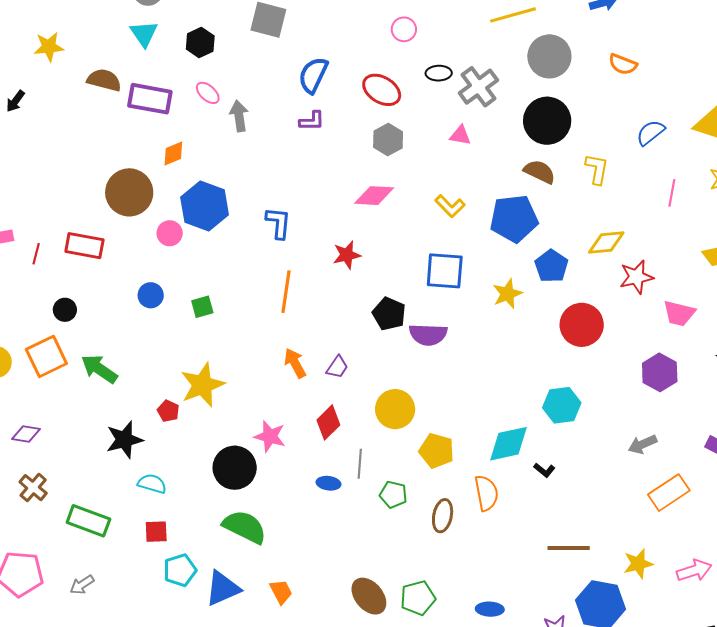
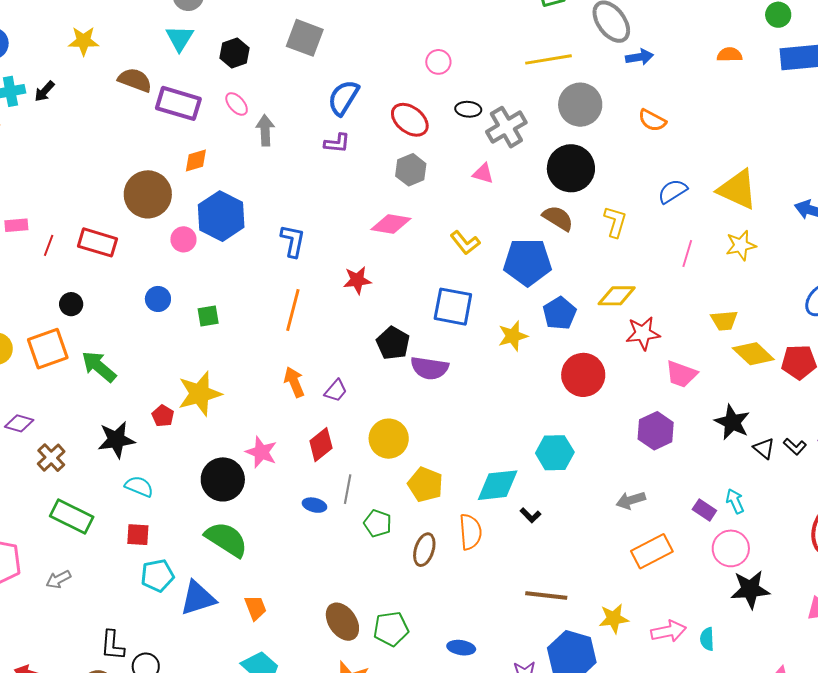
brown cross: (33, 488) -> (51, 458), moved

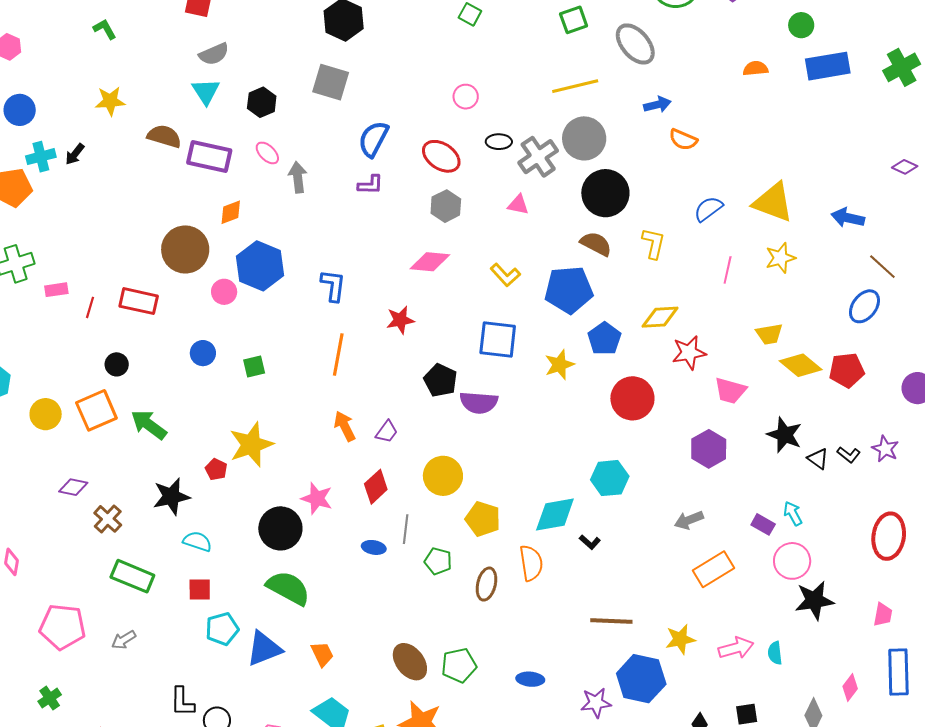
blue arrow: (639, 57) -> (657, 105), moved
gray circle: (580, 105) -> (584, 138), moved

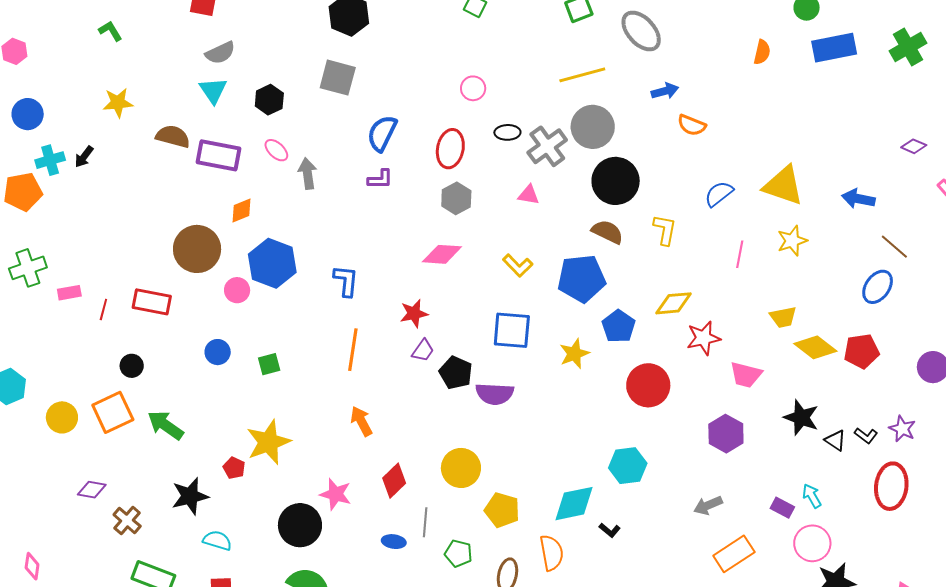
orange semicircle: (755, 69) -> (762, 52), turned 110
red ellipse: (441, 156) -> (450, 149), turned 69
purple trapezoid: (387, 432) -> (423, 351), moved
red ellipse: (889, 536) -> (891, 486), moved

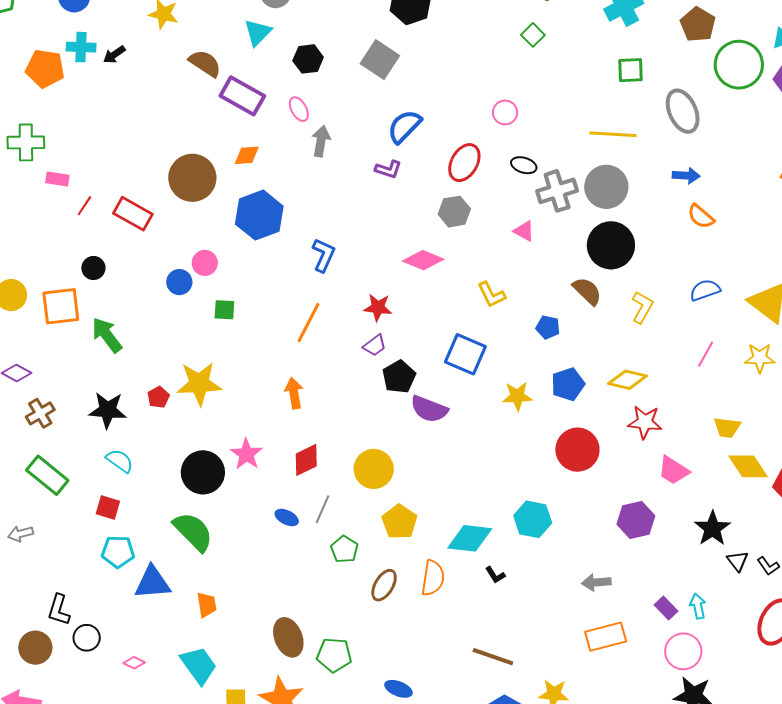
blue pentagon: (582, 279) -> (548, 327), size x0.5
pink circle: (237, 290) -> (205, 263), moved

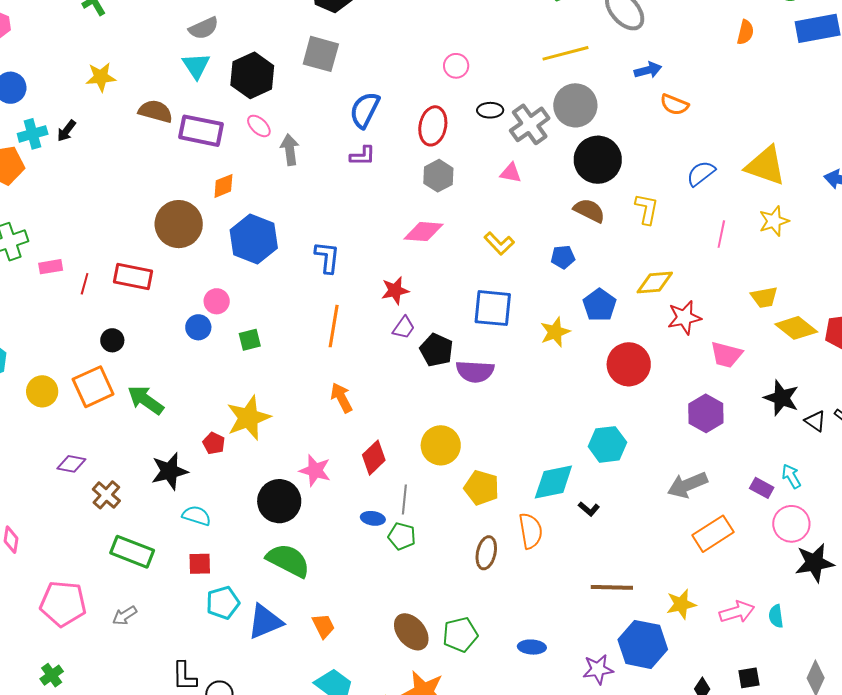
black hexagon: (308, 59) -> (252, 75), size x1.5
green pentagon: (344, 549) -> (402, 536), moved
gray arrow: (596, 582) -> (687, 485), size x1.4

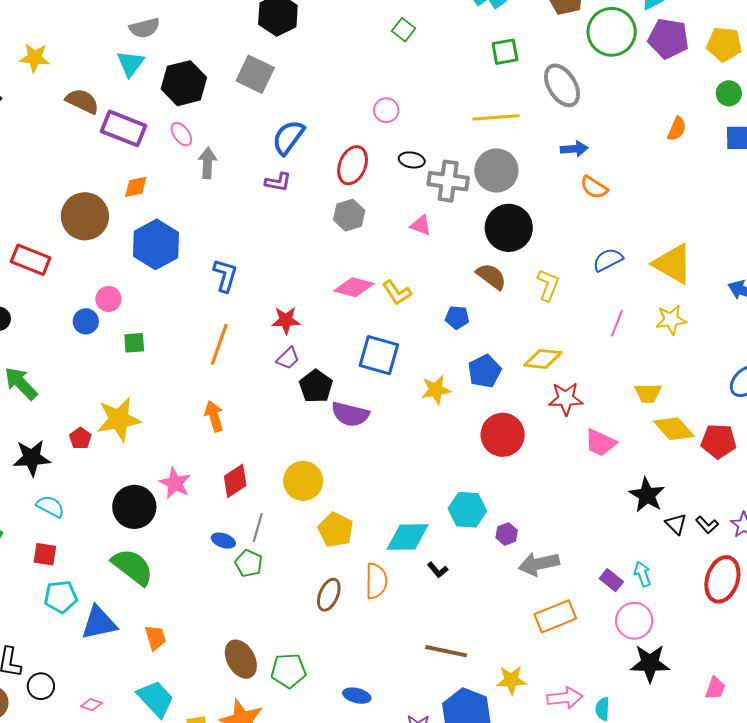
gray cross: (530, 124) -> (448, 181), turned 33
pink diamond: (424, 232) -> (354, 287), moved
purple hexagon: (706, 413) -> (507, 534), moved, size x0.6

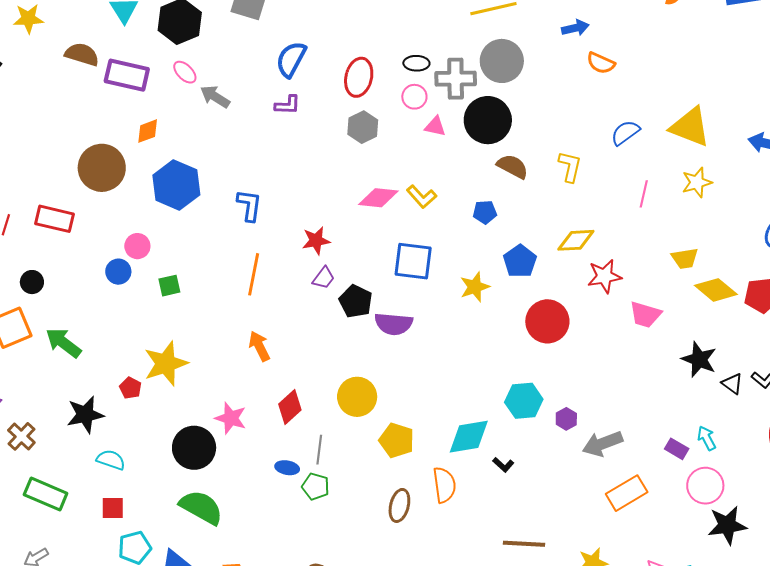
pink circle: (386, 110) -> (414, 97), moved
gray arrow: (208, 163) -> (215, 97), turned -52
black circle: (509, 228) -> (488, 120), moved

